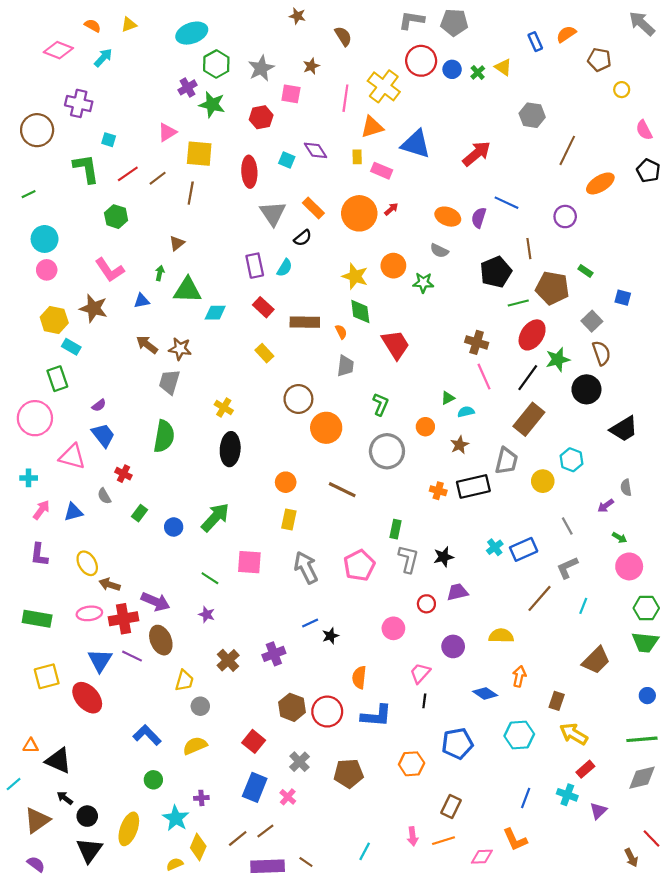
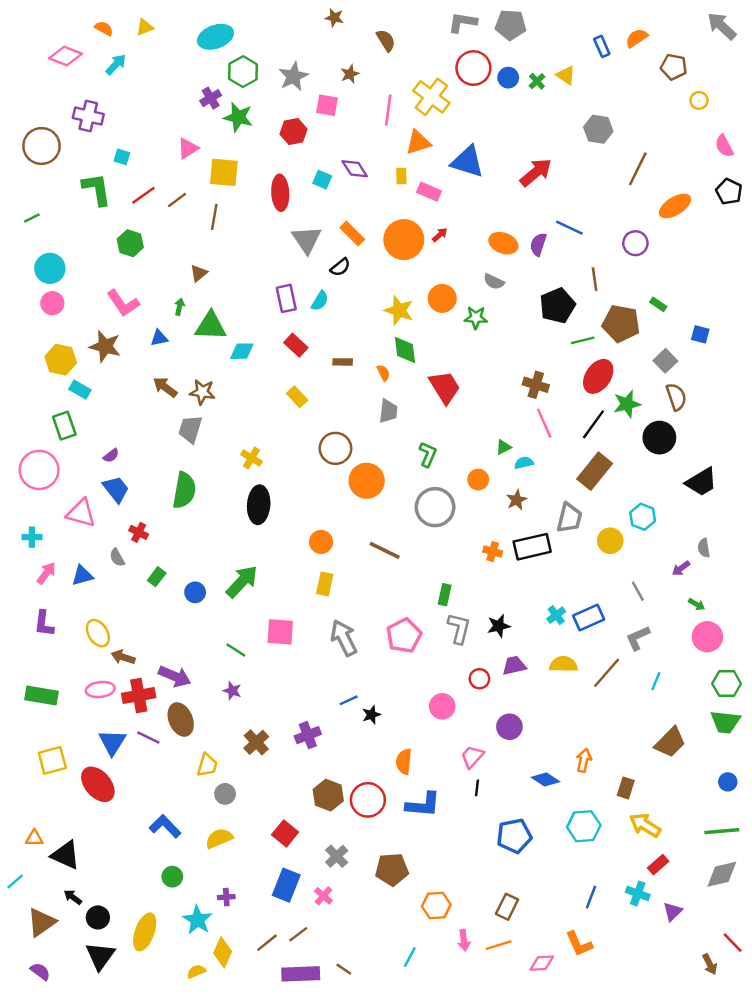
brown rectangle: (305, 322) -> (343, 362), size x0.6
yellow semicircle: (501, 636) -> (563, 664), moved
orange hexagon: (412, 764) -> (436, 905), moved

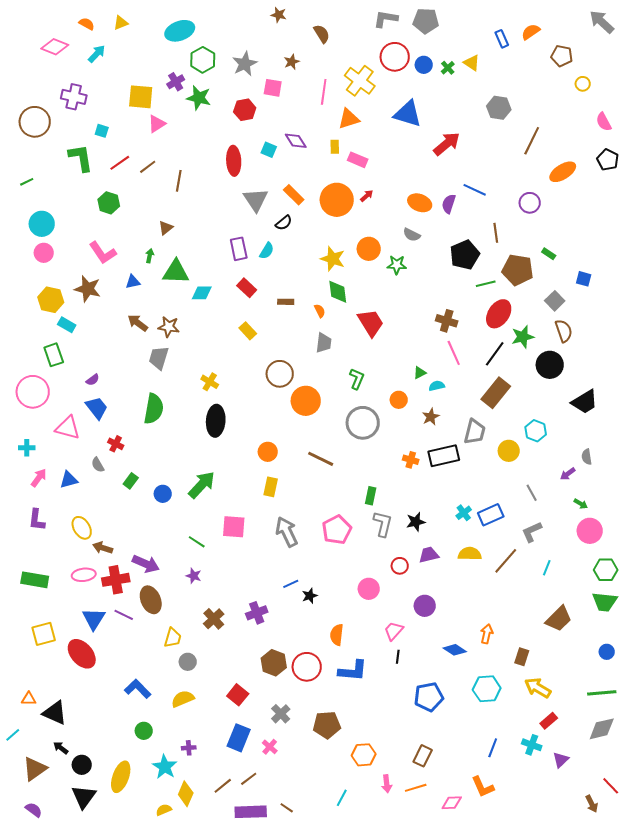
blue triangle: (467, 162) -> (408, 114), moved
yellow square: (224, 172) -> (141, 97), moved

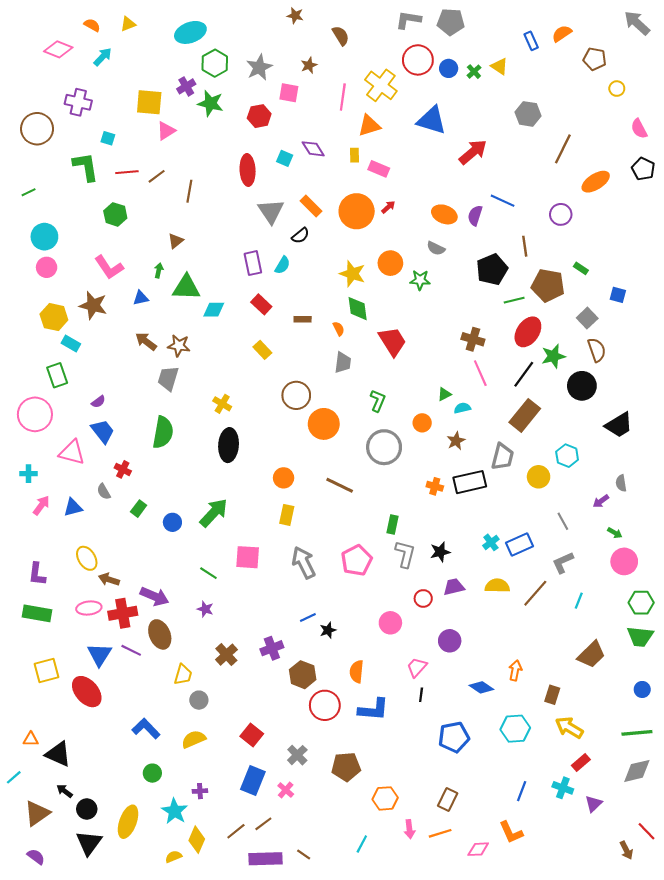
red line: (120, 163) -> (127, 172), turned 30
purple L-shape: (37, 520) -> (37, 574), moved
brown hexagon: (274, 663) -> (303, 675), moved

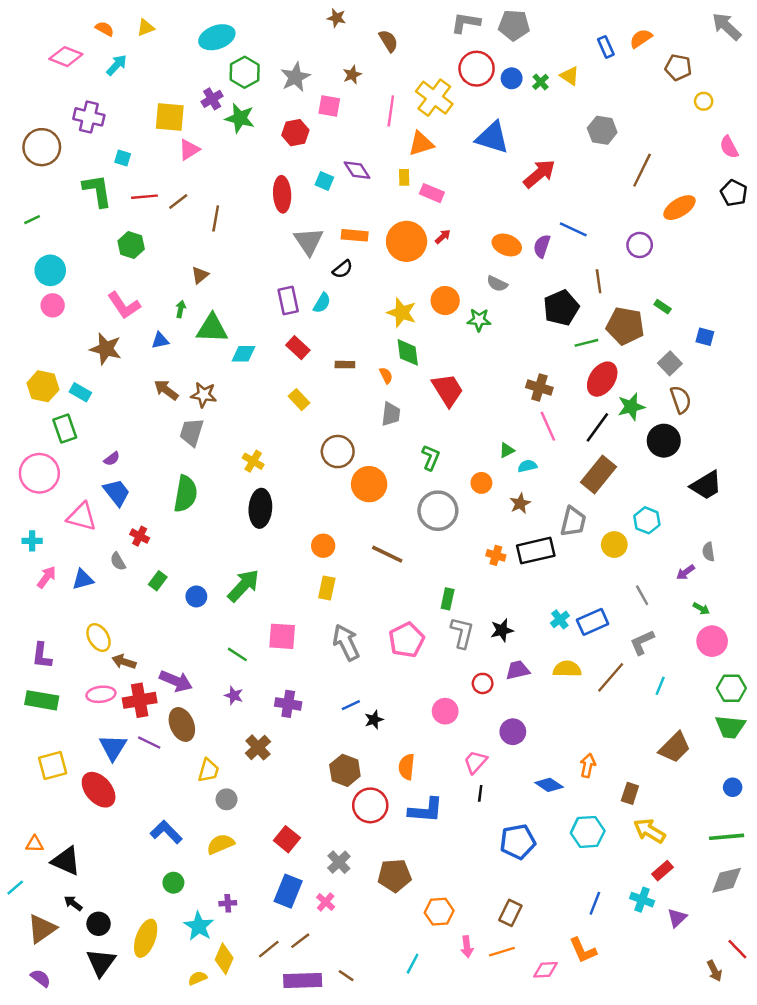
orange rectangle: (311, 206) -> (355, 235), turned -40
yellow hexagon: (54, 317) -> (43, 386), moved
purple cross: (272, 648) -> (288, 704), moved, turned 30

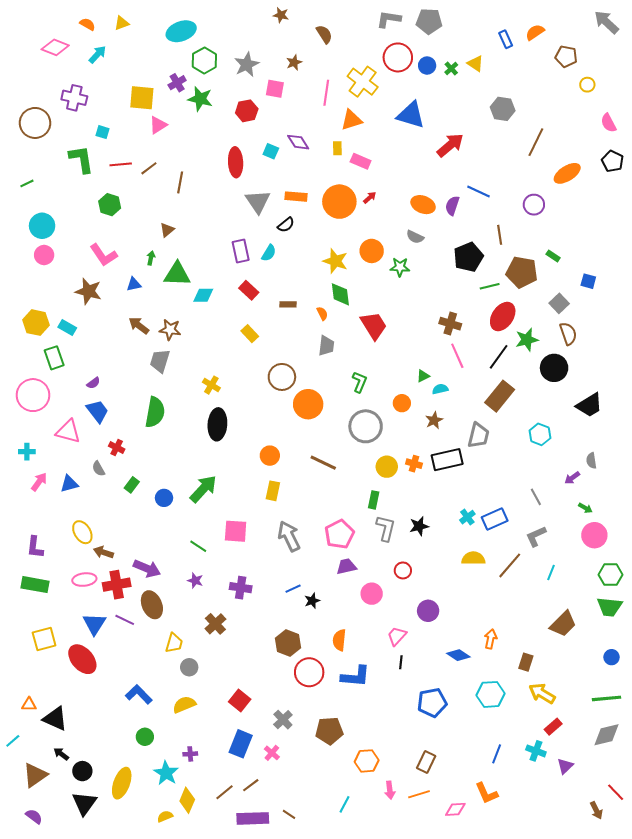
yellow circle: (614, 545) -> (387, 467), moved
purple trapezoid: (518, 670) -> (346, 566), moved

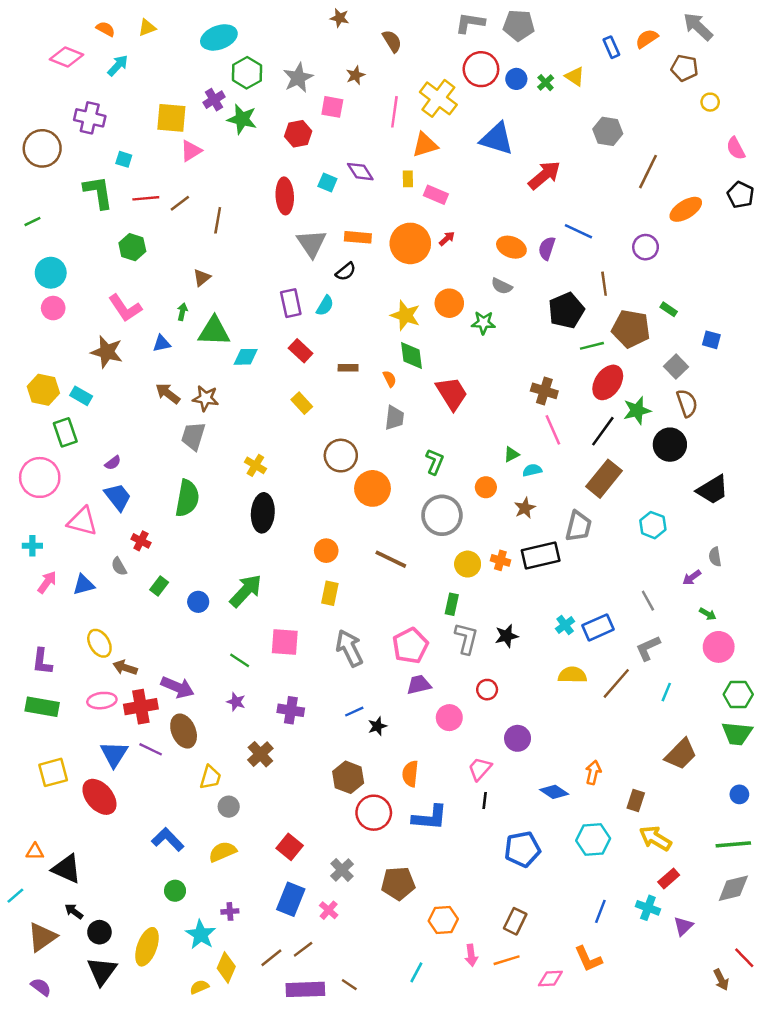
gray arrow: (606, 22) -> (698, 26), moved

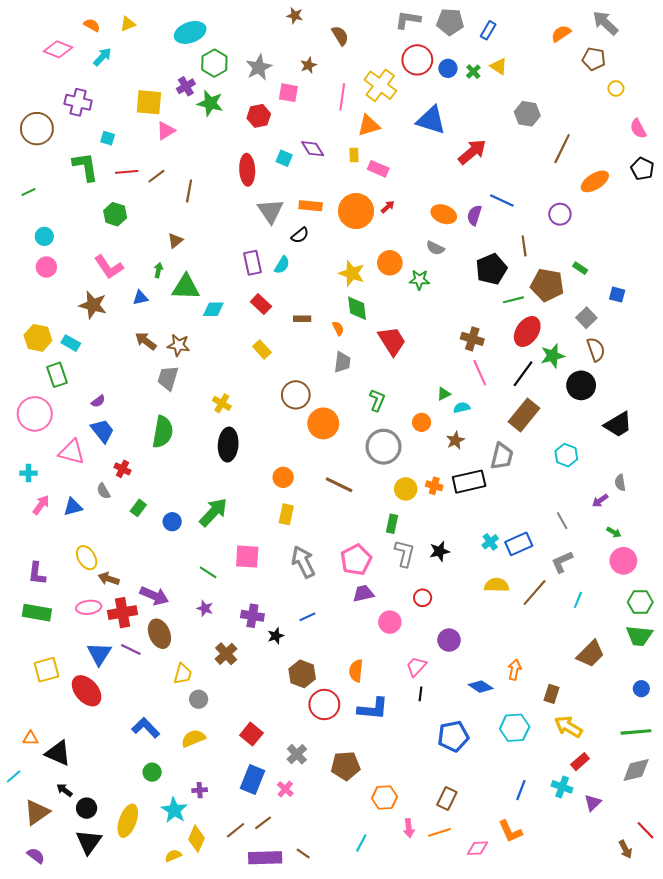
blue rectangle: (611, 47) -> (488, 30), moved, turned 54
cyan circle: (51, 273) -> (44, 236), size x0.7
black star: (377, 726) -> (276, 636), moved

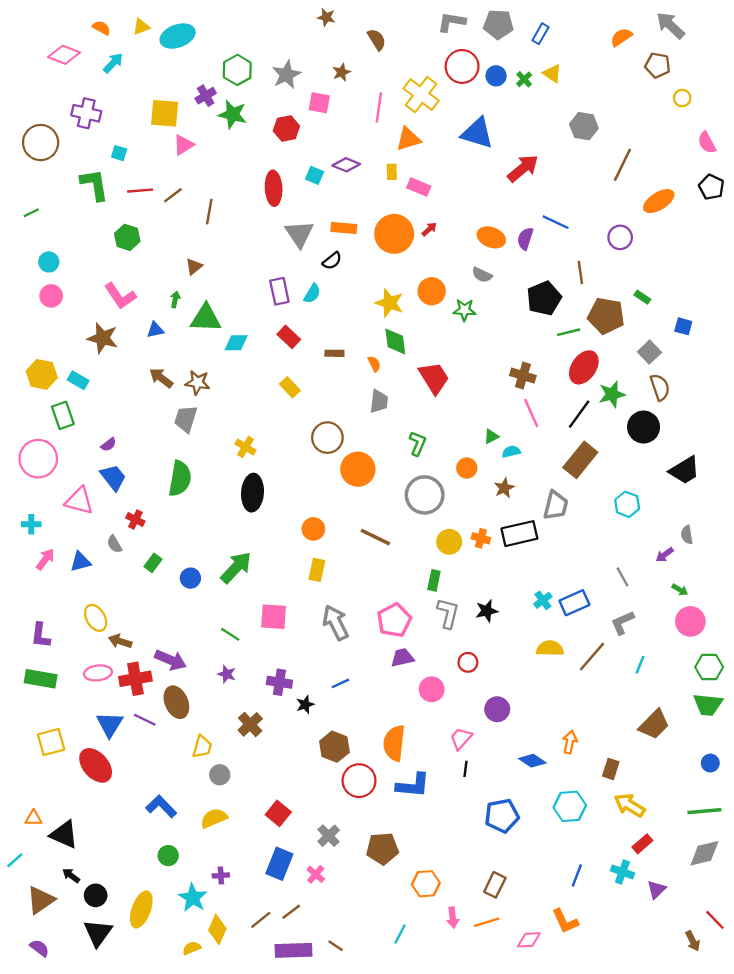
cyan ellipse: (190, 32) -> (178, 36), moved
purple diamond: (313, 149) -> (346, 165), turned -35
orange semicircle: (356, 671) -> (394, 743), size x1.4

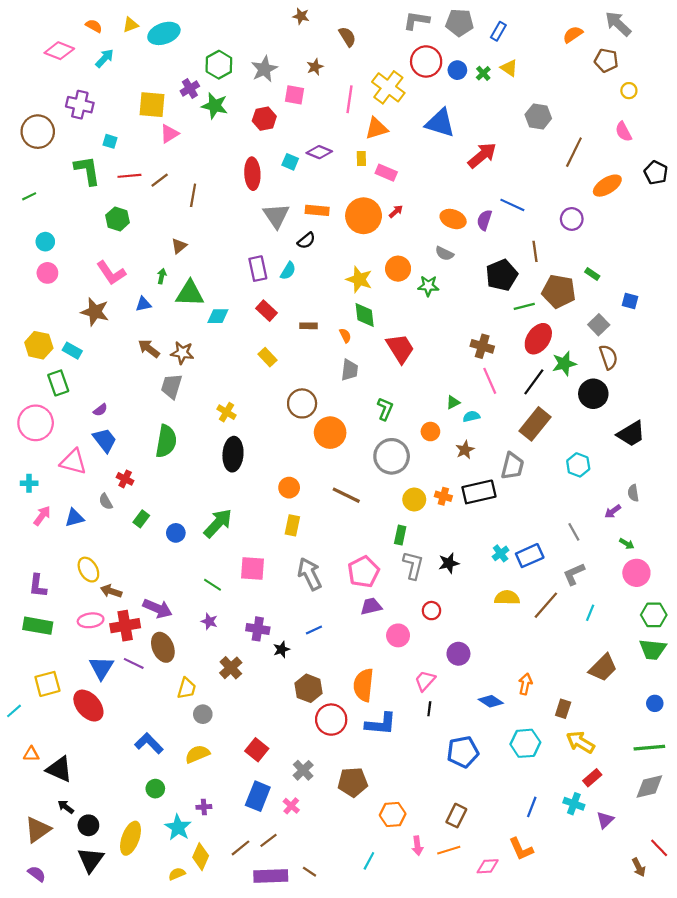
pink semicircle: (707, 143) -> (624, 132), moved
cyan line: (15, 860) -> (14, 711), moved

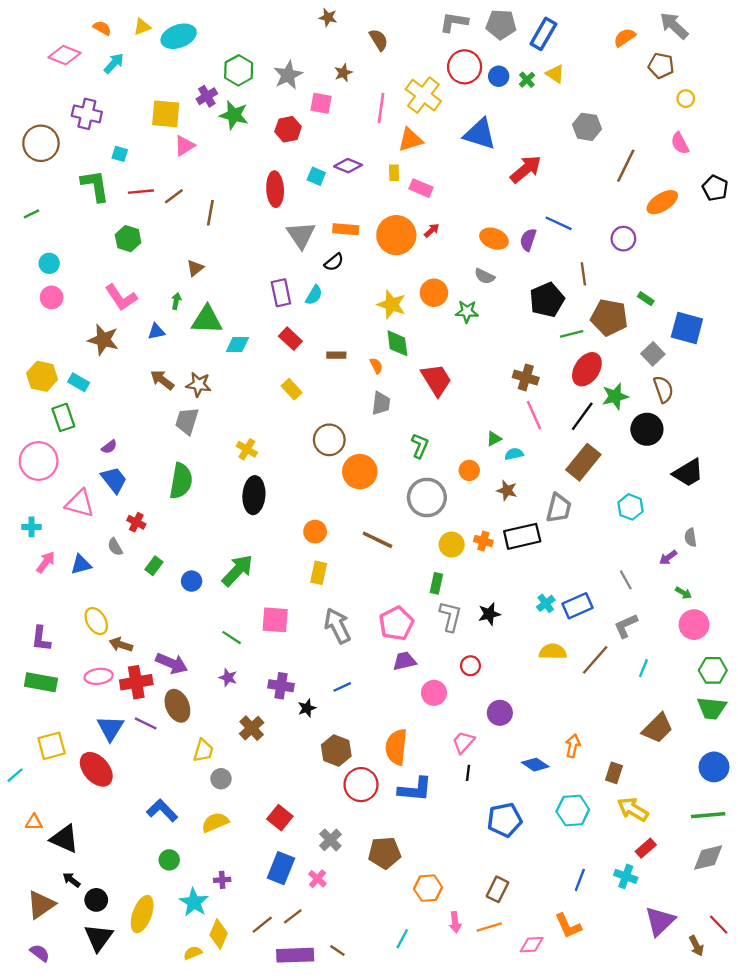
blue rectangle: (498, 31) -> (543, 34), size x1.5
blue square: (630, 301) -> (687, 328), size x1.8
brown star: (465, 450) -> (507, 490), turned -30
blue circle: (655, 703) -> (714, 767), size x1.6
purple triangle: (605, 820) -> (660, 921), moved, size x1.6

